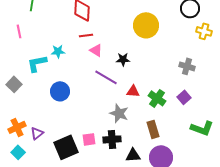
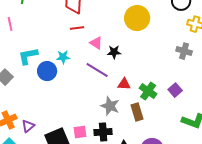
pink triangle: (96, 50) -> (96, 43), moved
cyan star: (58, 51) -> (63, 57), moved
gray cross: (187, 66) -> (184, 51), moved
blue circle: (60, 91) -> (47, 71), moved
brown rectangle: (153, 129) -> (137, 112), moved

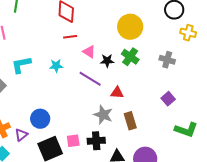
gray cross: (184, 51) -> (167, 60), moved
blue circle: (47, 71) -> (40, 119), moved
green cross: (148, 91) -> (130, 57), moved

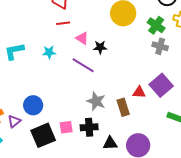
green cross: (130, 57) -> (156, 25), moved
red triangle: (117, 93) -> (139, 92), moved
purple square: (168, 99) -> (161, 85), size x1.6

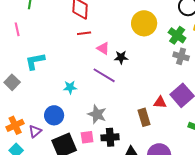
cyan star: (49, 52) -> (70, 87), moved
gray star: (96, 101) -> (97, 114), moved

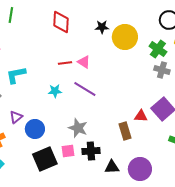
red line: (84, 33) -> (65, 63), moved
black star: (121, 57) -> (102, 27), moved
cyan star: (70, 87) -> (55, 91), moved
purple triangle: (35, 131) -> (16, 117), moved

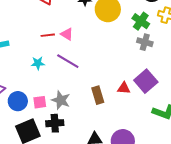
brown rectangle: (125, 131) -> (98, 95), moved
pink square: (68, 151) -> (40, 102), moved
black cross: (91, 151) -> (55, 123), moved

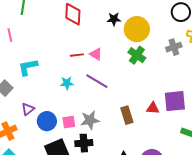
green cross: (141, 21) -> (137, 55), moved
gray cross: (145, 42) -> (174, 47), moved, turned -35
purple square: (146, 81) -> (175, 101), turned 35
gray star: (61, 100) -> (90, 120), turned -30

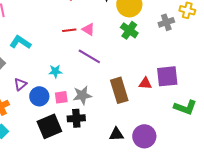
cyan L-shape: (28, 67) -> (20, 42), turned 45
cyan star: (67, 83) -> (55, 71), moved
brown rectangle: (127, 115) -> (119, 90), size x1.4

